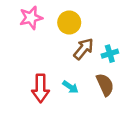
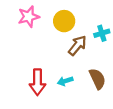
cyan cross: (110, 54) -> (102, 33), moved
cyan arrow: (70, 87) -> (65, 81), turned 128

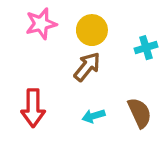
brown arrow: (77, 45) -> (87, 67), moved
red arrow: (37, 82) -> (33, 108), moved

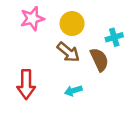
brown arrow: (87, 67) -> (68, 52), turned 90
brown semicircle: (140, 113) -> (99, 60), moved

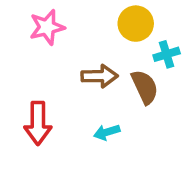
yellow circle: (72, 24) -> (136, 24), moved
brown arrow: (68, 52) -> (99, 76), turned -40

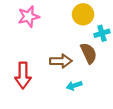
brown arrow: (99, 76) -> (61, 61), moved
cyan arrow: (107, 132) -> (74, 85), moved

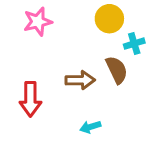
cyan arrow: (74, 85) -> (90, 127), moved

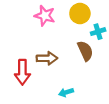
pink star: (38, 22) -> (45, 16), moved, turned 30
brown arrow: (80, 80) -> (47, 58), moved

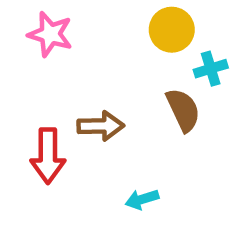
pink star: (45, 16) -> (50, 34), moved

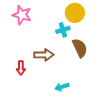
cyan cross: (211, 69) -> (63, 30), moved
red arrow: (48, 156) -> (21, 68), size x0.6

